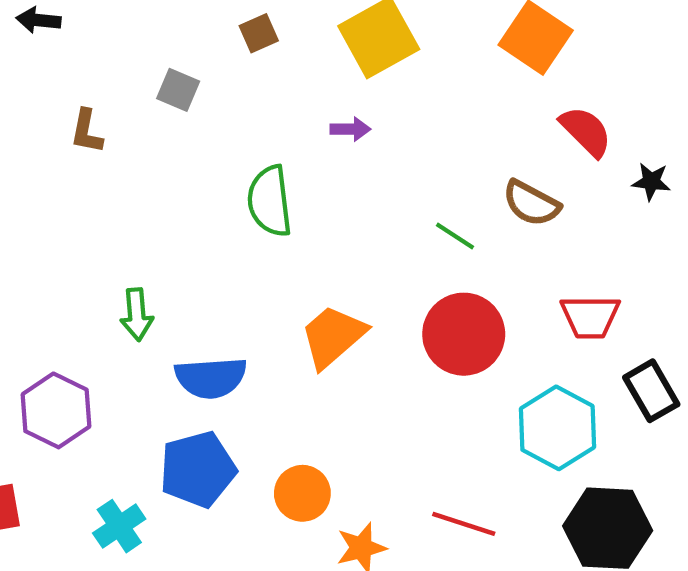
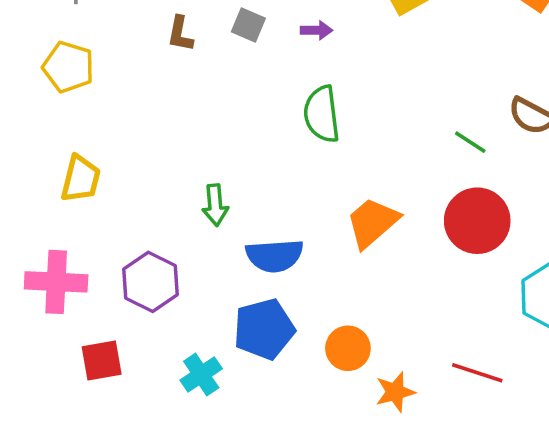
purple arrow: (350, 129) -> (316, 30), moved
brown L-shape: (87, 131) -> (180, 34), moved

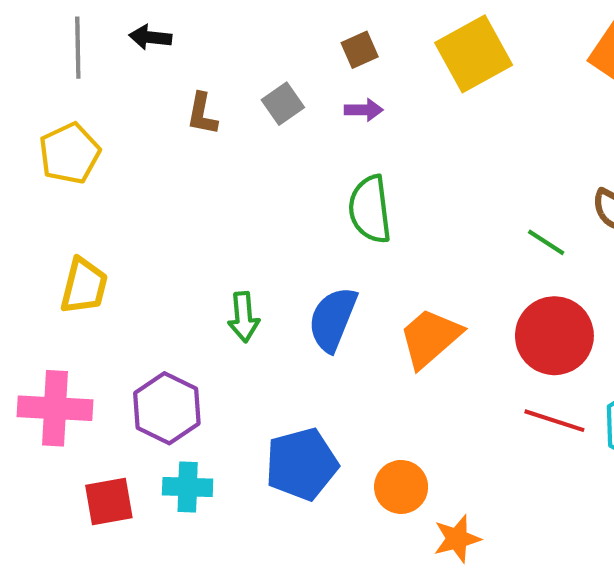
gray square: (248, 25) -> (283, 104), turned 32
yellow pentagon: (68, 67) -> (69, 153), turned 30
blue semicircle: (275, 256) -> (333, 319), moved, turned 116
red line: (477, 373) -> (554, 421), moved
cyan cross: (201, 374) -> (188, 487), moved, turned 36

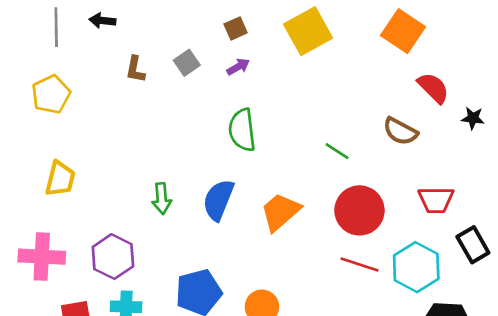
purple arrow: (364, 110) -> (238, 67), turned -30
green line: (546, 242) -> (337, 151), moved

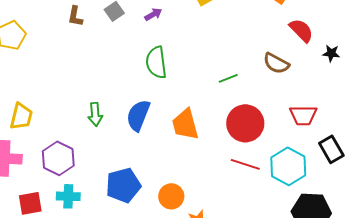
green line: (337, 151) -> (228, 78), turned -54
yellow trapezoid: (60, 179) -> (21, 116), moved
orange trapezoid: (280, 212) -> (185, 124), turned -64

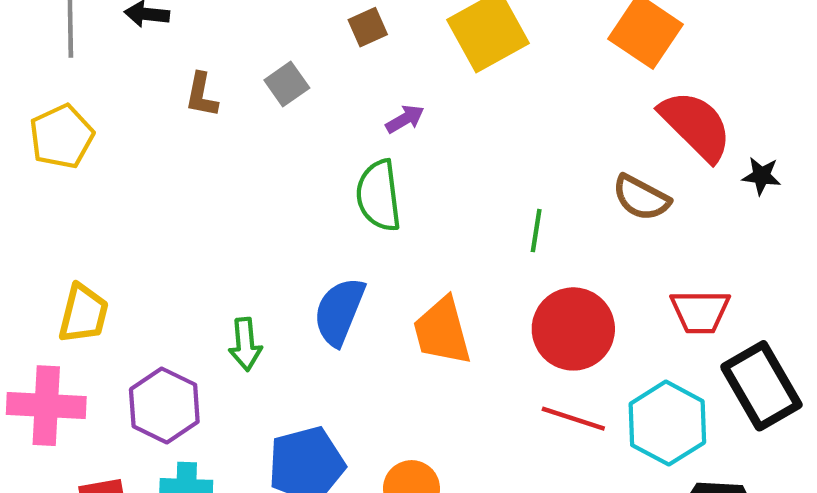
purple arrow: (153, 14) -> (405, 119), moved
red semicircle: (301, 30) -> (696, 126), size x1.4
green line: (228, 78) -> (536, 231), turned -60
green arrow: (95, 114) -> (245, 344), moved
black rectangle: (331, 149) -> (761, 386), size x1.4

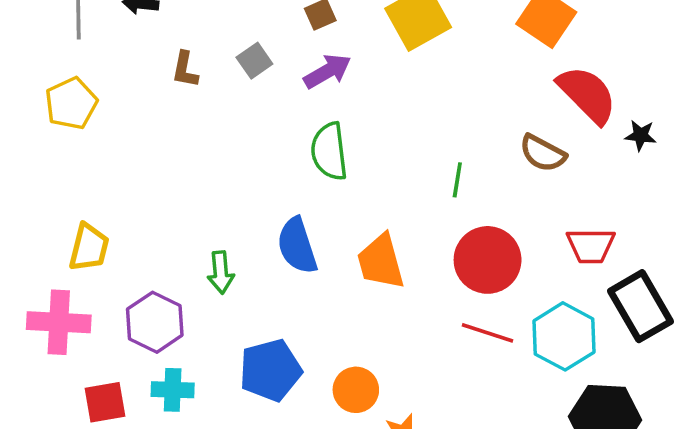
purple arrow: (405, 119) -> (327, 71), moved, size x1.5
blue semicircle: (339, 311) -> (297, 246), turned -40

